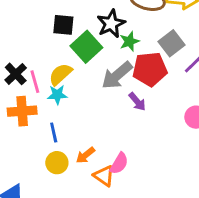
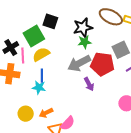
green star: (129, 41) -> (85, 42), moved
green square: (86, 47) -> (34, 36), moved
cyan star: (57, 95) -> (39, 87), moved
blue line: (54, 132) -> (42, 76), moved

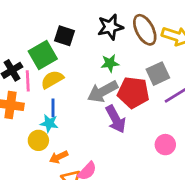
brown ellipse: (111, 17) -> (145, 30), turned 35
black star: (83, 28) -> (110, 27), moved
purple arrow: (89, 84) -> (116, 119), size x1.5
yellow circle: (26, 114) -> (38, 140), moved

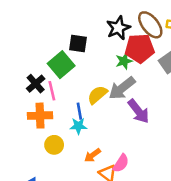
yellow semicircle: (52, 79) -> (97, 95), moved
red pentagon: (133, 92) -> (140, 48), moved
yellow circle: (38, 140) -> (54, 145), moved

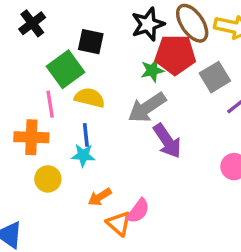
black cross: (36, 84) -> (32, 23), moved
yellow semicircle: (97, 95) -> (90, 98), moved, turned 50

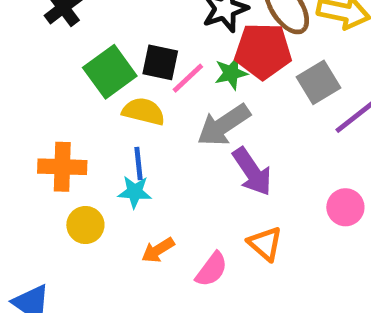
black square: (91, 42) -> (160, 62), moved
pink line: (50, 104) -> (188, 78), moved, turned 56
orange triangle: (119, 223) -> (265, 244), moved

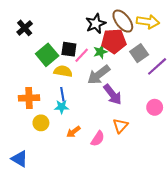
orange triangle: (265, 244) -> (120, 126), turned 35

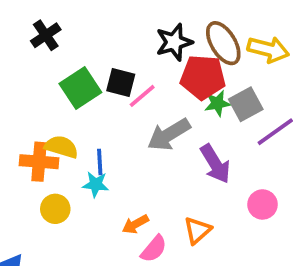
green star: (100, 52) -> (217, 103), moved
yellow semicircle: (63, 71) -> (61, 147), moved
purple arrow: (113, 94) -> (215, 164), moved
orange arrow: (73, 132) -> (135, 224), moved

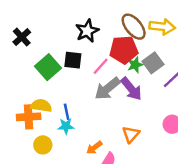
black star: (174, 42) -> (87, 31), moved
pink line: (142, 96) -> (101, 66), moved
purple arrow: (215, 164) -> (131, 89), moved
orange triangle: (197, 230) -> (131, 134), moved

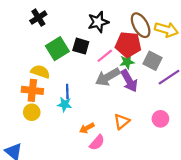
gray square: (153, 63) -> (153, 61), turned -36
green star: (135, 65) -> (127, 62), moved
yellow semicircle: (41, 106) -> (40, 72), moved
yellow circle: (43, 145) -> (32, 112), moved

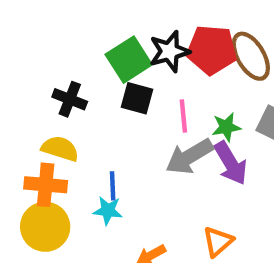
black cross: (38, 18) -> (70, 99), moved, turned -35
red pentagon: (128, 44) -> (212, 50), moved
green square: (57, 49) -> (129, 60), moved
pink line: (105, 56) -> (183, 116), turned -56
yellow circle: (32, 112) -> (45, 227), size x1.5

